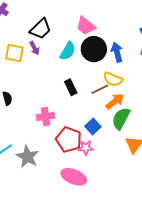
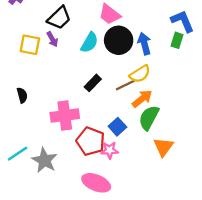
yellow semicircle: (113, 79) -> (140, 74), turned -54
black rectangle: (71, 87) -> (93, 83), turned 70
pink cross: (46, 116) -> (65, 115), size x1.4

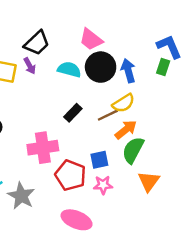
cyan semicircle: (89, 43) -> (69, 69), turned -105
blue square: (117, 127) -> (99, 160), turned 30
pink star: (110, 150) -> (103, 185), moved

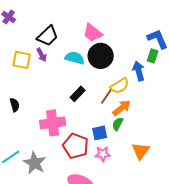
blue arrow: (128, 71) -> (139, 71), moved
brown line: (108, 115) -> (107, 96), turned -30
green semicircle: (133, 150) -> (118, 124), moved, size x0.6

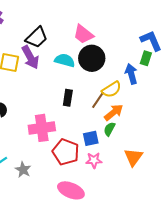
purple arrow: (42, 55) -> (30, 57), size x1.6
black rectangle: (78, 94) -> (68, 98), turned -35
gray star: (35, 163) -> (23, 170), size x0.7

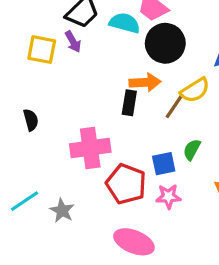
purple arrow: (30, 57) -> (73, 42), size x0.6
cyan semicircle: (65, 60) -> (125, 23), moved
orange arrow: (114, 112) -> (145, 82), moved, turned 36

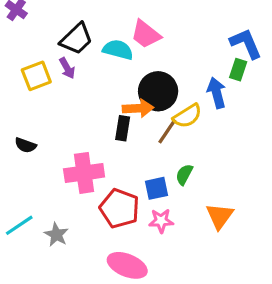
black circle: (165, 43) -> (158, 91), moved
yellow square: (42, 50) -> (36, 76), turned -32
black semicircle: (31, 120) -> (25, 145), turned 125

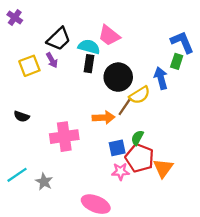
orange arrow: (138, 108) -> (104, 118), moved
black rectangle: (123, 128) -> (89, 64), moved
red pentagon: (119, 208) -> (140, 158), moved

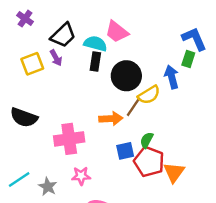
purple cross: (15, 17) -> (25, 19), moved
black semicircle: (22, 116) -> (24, 117), size x1.6
pink star: (120, 171) -> (81, 176), moved

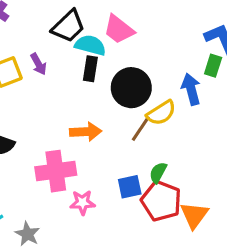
black trapezoid: (63, 35) -> (68, 26), moved
orange arrow: (111, 119) -> (86, 132), moved
pink star: (81, 176) -> (82, 203), moved

